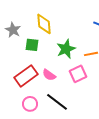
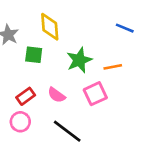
red rectangle: (26, 76) -> (26, 96), size x0.6
pink circle: (30, 104) -> (20, 122), moved

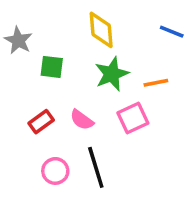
yellow diamond: (50, 27) -> (101, 30), moved
pink circle: (20, 122) -> (55, 171), moved
black line: (67, 131) -> (96, 167), turned 36

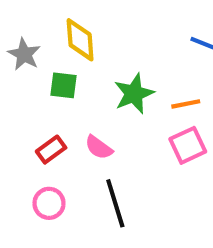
yellow diamond: (101, 30) -> (80, 40), moved
pink square: (133, 118) -> (188, 145), moved
pink circle: (55, 171) -> (49, 203), moved

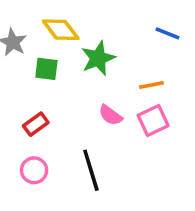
yellow diamond: (80, 40) -> (61, 30), turned -33
green star: (134, 94) -> (98, 58), moved
pink semicircle: (99, 147) -> (110, 115), moved

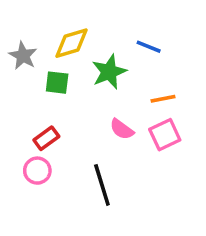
yellow diamond: (61, 30) -> (71, 43), turned -69
blue line: (167, 33) -> (149, 47), moved
pink circle: (34, 170) -> (37, 171), moved

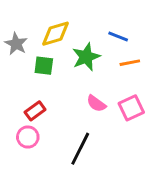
orange line: (163, 99) -> (130, 63), moved
black line: (102, 185) -> (80, 149), turned 44

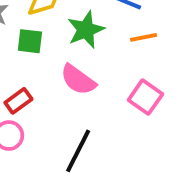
pink semicircle: (96, 104) -> (78, 80), moved, size x1.4
pink square: (131, 108) -> (145, 97), turned -30

